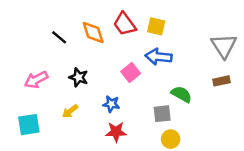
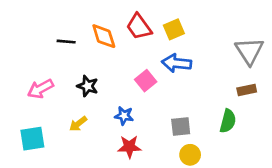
yellow square: (156, 26) -> (174, 29), turned -36
black line: (59, 37) -> (66, 42), turned -35
green semicircle: (182, 94) -> (228, 121), moved, turned 75

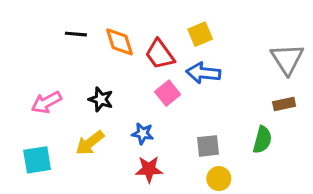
red trapezoid: (139, 27) -> (160, 54), moved
black line: (66, 42) -> (76, 34), moved
yellow arrow: (78, 124) -> (90, 143), size x1.4

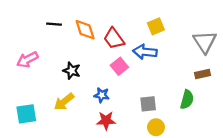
yellow square: (200, 34) -> (156, 26), moved
pink arrow: (46, 102) -> (27, 60), moved

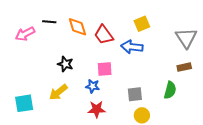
pink arrow: (27, 60) -> (25, 34), moved
pink square: (119, 66) -> (105, 69), moved, turned 35

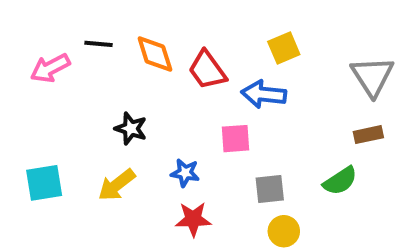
pink square: (105, 69) -> (235, 139), moved
green semicircle: (170, 90) -> (340, 181), turned 42
cyan square: (24, 103) -> (44, 183), moved

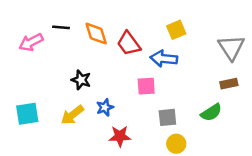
blue star: (185, 173) -> (105, 107), moved, turned -30

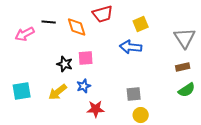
red trapezoid: (129, 44) -> (103, 14), moved, turned -70
pink square: (146, 86) -> (86, 58), moved
green semicircle: (211, 112) -> (187, 90), moved

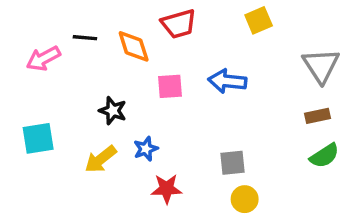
yellow square: (141, 24) -> (259, 20), moved
pink square: (86, 58) -> (170, 86), moved
cyan square: (22, 91) -> (38, 138), moved

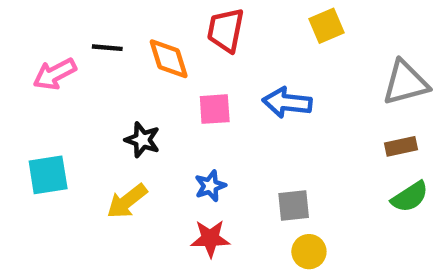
red trapezoid: (179, 24) -> (226, 30), turned 117
gray triangle: (321, 65) -> (405, 83), turned 48
blue star: (146, 149) -> (210, 186), moved

